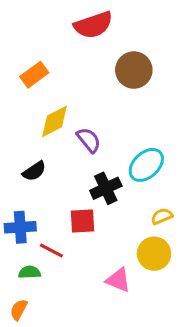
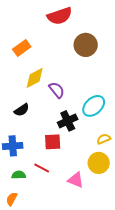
red line: (51, 251) -> (42, 168), moved

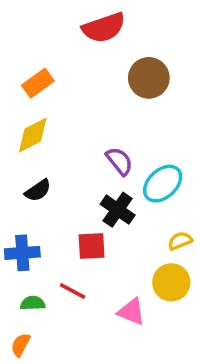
yellow diamond: (35, 78) -> (33, 135), moved
purple semicircle: (57, 90) -> (119, 161), moved
black cross: (68, 121) -> (118, 210), turned -30

